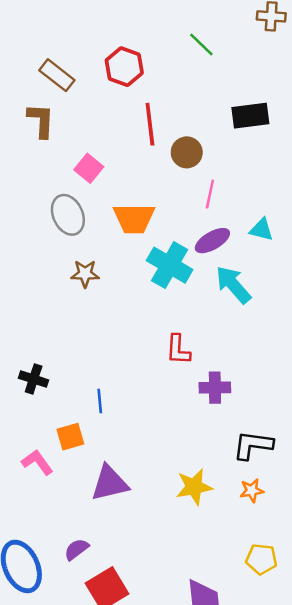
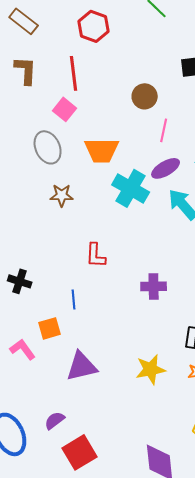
brown rectangle: (57, 75) -> (24, 21), moved
red line: (150, 124) -> (74, 73), moved
red L-shape: (178, 350) -> (96, 255), moved
purple cross: (215, 388) -> (154, 286), moved

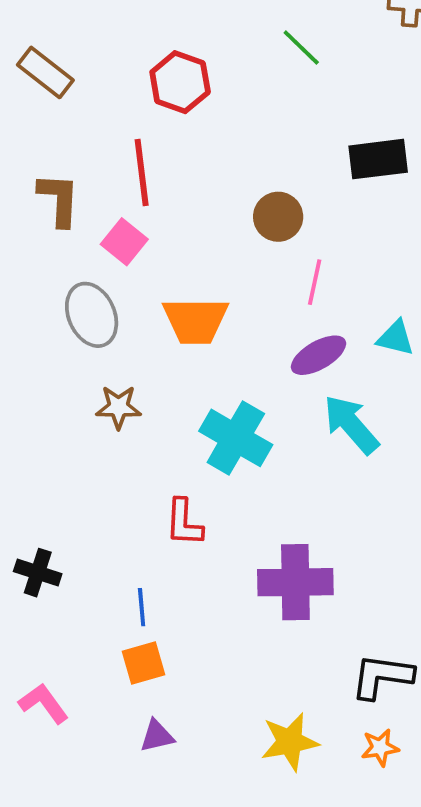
brown L-shape: (26, 70) -> (59, 199), moved
cyan cross: (131, 188) -> (236, 438), moved
purple cross: (154, 286) -> (295, 582), size x1.5
orange square: (50, 328) -> (143, 663), moved
purple triangle: (82, 366) -> (157, 736), size x0.6

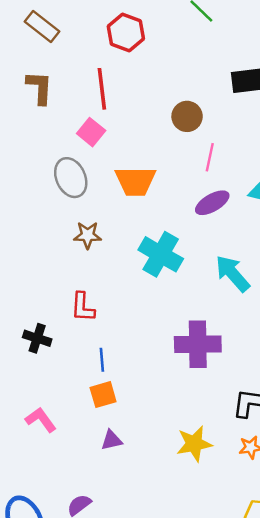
brown L-shape: (59, 199) -> (40, 88), moved
cyan arrow: (351, 424) -> (233, 273), moved
red L-shape: (184, 523) -> (83, 307), moved

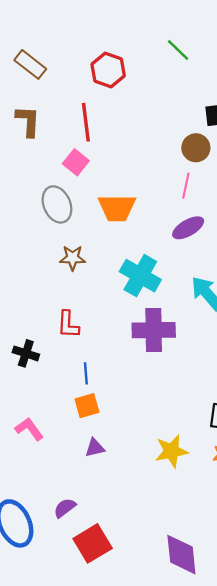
brown circle: (187, 116) -> (196, 148), moved
purple cross: (198, 344) -> (154, 330), moved

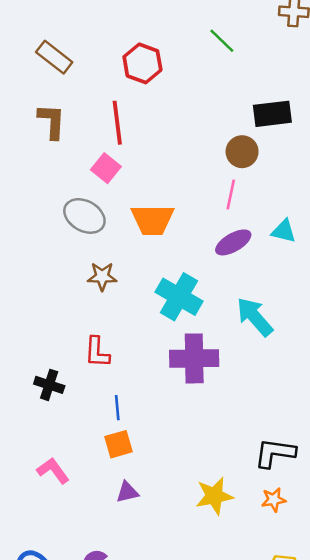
gray ellipse: (57, 204) -> (84, 216), turned -36

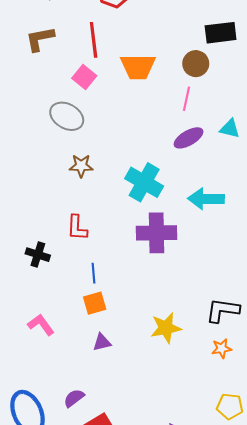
brown L-shape: (52, 121) -> (40, 39), turned -104
orange trapezoid: (153, 220) -> (138, 67), moved
cyan arrow: (255, 317) -> (206, 199), turned -48
yellow star: (214, 496) -> (166, 328), moved

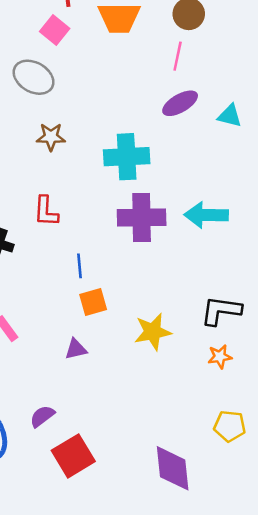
cyan triangle: (230, 129) -> (230, 116), moved
cyan cross: (144, 182) -> (127, 157), turned -33
cyan arrow: (206, 199) -> (206, 215), moved
blue line: (94, 273) -> (79, 266), moved
orange square: (95, 303) -> (93, 302), moved

